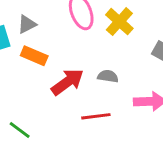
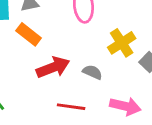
yellow cross: (119, 22) -> (122, 43), moved

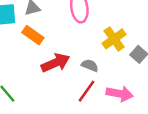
red line: (71, 107) -> (87, 91), moved, turned -60

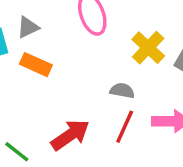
red arrow: (55, 63) -> (70, 135), moved

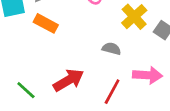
red line: (125, 127) -> (112, 92), moved

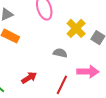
red arrow: (69, 80) -> (29, 78), size x0.7

